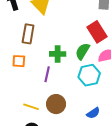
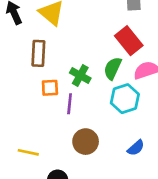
green cross: (58, 54) -> (80, 76), turned 35
orange square: (19, 61) -> (50, 88), moved
yellow line: (31, 107) -> (28, 152), moved

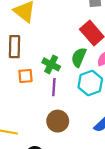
purple line: (70, 104) -> (54, 87), moved

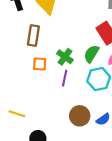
brown circle: (58, 121) -> (80, 116), moved

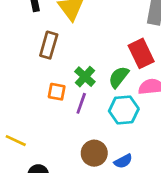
orange square: (40, 64) -> (57, 92), moved

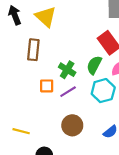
purple line: (81, 103) -> (68, 92), turned 49
brown circle: (94, 153) -> (72, 125), moved

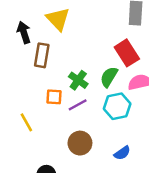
black arrow: (15, 15) -> (24, 32), moved
yellow line: (21, 131) -> (26, 122), moved, turned 42

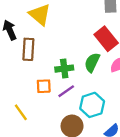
green cross: (78, 80) -> (64, 69), turned -36
cyan hexagon: (117, 106) -> (92, 105), moved

